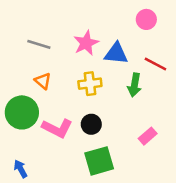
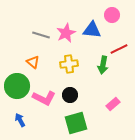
gray line: (39, 44) -> (41, 35), moved
blue triangle: (116, 54) -> (92, 30), moved
red line: (155, 64) -> (119, 49), turned -54
blue arrow: (21, 169) -> (20, 120), moved

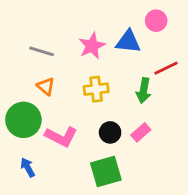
gray line: (41, 35) -> (42, 51), moved
black circle: (70, 95) -> (110, 132), moved
pink rectangle: (113, 104) -> (141, 132), moved

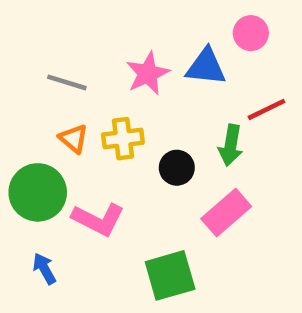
yellow cross: (96, 89) -> (123, 139), moved
black circle: (110, 132) -> (177, 168), moved
pink rectangle: (141, 132) -> (226, 213), size x1.5

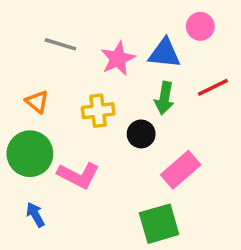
gray line: (67, 82) -> (60, 44), moved
orange triangle: (74, 139) -> (37, 102), moved
green arrow: (231, 145) -> (164, 98), moved
green square: (170, 275) -> (159, 224), moved

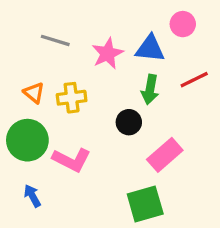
yellow cross: (98, 111) -> (72, 98), moved

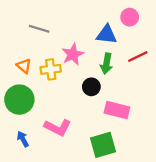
pink star: (108, 53) -> (73, 54), moved
pink rectangle: (165, 155) -> (117, 110), turned 55
pink L-shape: (72, 160) -> (58, 127), moved

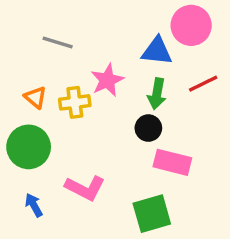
pink circle: (130, 17) -> (191, 25), size x1.5
black circle: (91, 87) -> (148, 128), moved

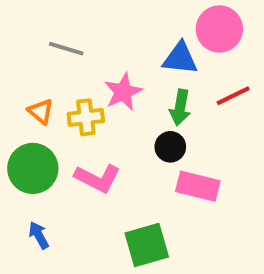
pink L-shape: (85, 188) -> (98, 178), moved
green square: (152, 214) -> (147, 245), moved

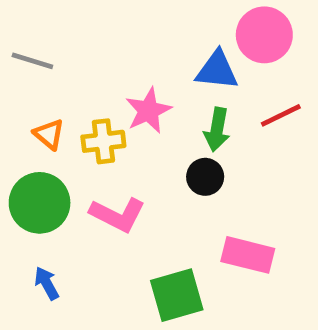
gray line: (66, 49) -> (32, 61), moved
pink rectangle: (198, 186) -> (248, 255), moved

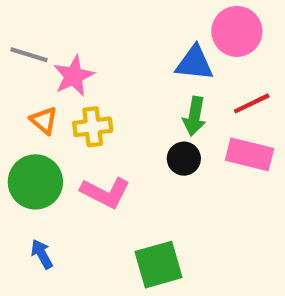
pink star: (148, 111) -> (74, 76), moved
pink rectangle: (248, 255) -> (250, 154), moved

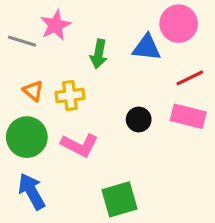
pink star: (74, 76) -> (56, 25), moved
green arrow: (194, 116) -> (99, 54), moved
blue arrow: (42, 254) -> (32, 191), size x1.6

